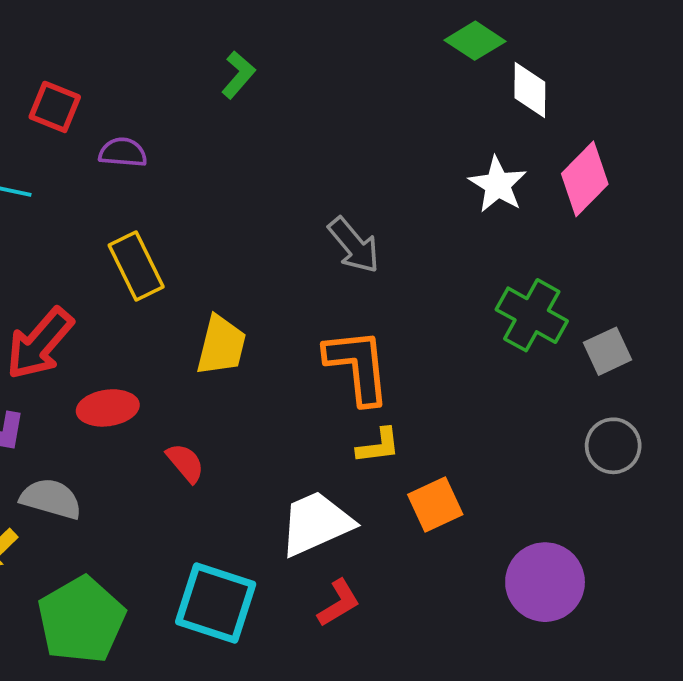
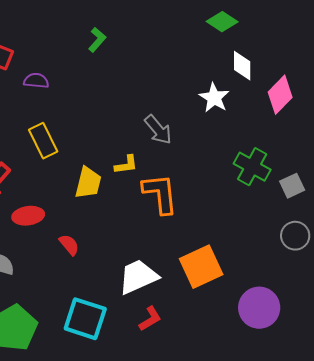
white diamond: (530, 90) -> (242, 66), moved
white star: (498, 185) -> (214, 98), moved
yellow L-shape: (378, 446) -> (126, 165), moved
orange square: (435, 504) -> (201, 267), size x1.5

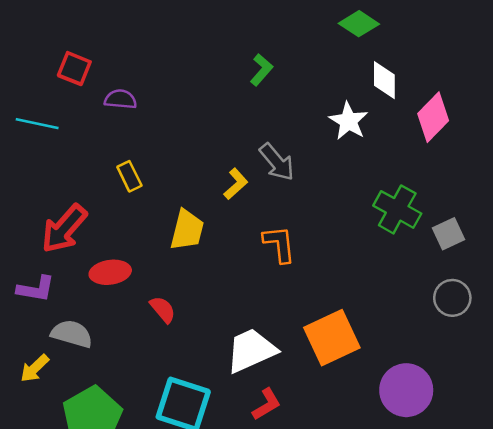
green L-shape: (97, 40) -> (261, 70), moved
yellow rectangle: (43, 141) -> (129, 176), size x0.7
yellow L-shape: (126, 165) -> (236, 184), moved, turned -35
orange L-shape: (160, 194) -> (279, 244), size x0.7

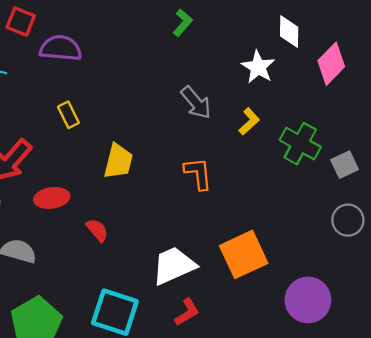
purple semicircle: (120, 99) -> (61, 48), size x1.5
yellow L-shape: (236, 184) -> (249, 121), moved

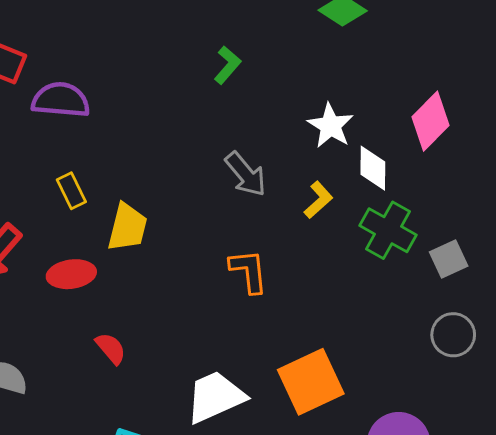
white diamond: (289, 32) -> (373, 168), moved
yellow trapezoid: (118, 161) -> (127, 227), moved
red ellipse: (52, 198) -> (71, 274), moved

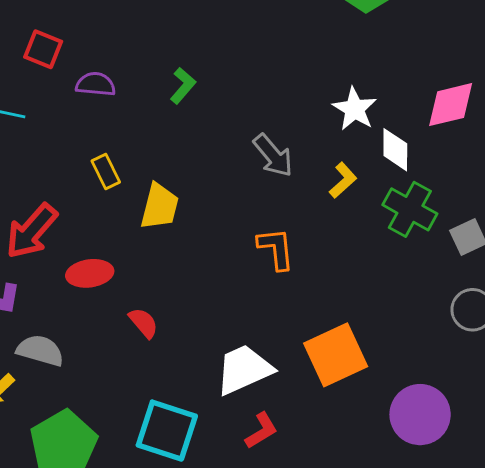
green L-shape: (227, 65) -> (183, 86), moved
purple semicircle: (61, 100) -> (96, 84), size x0.7
pink diamond: (430, 121) -> (451, 105), turned 32
red ellipse: (71, 274) -> (90, 273), moved

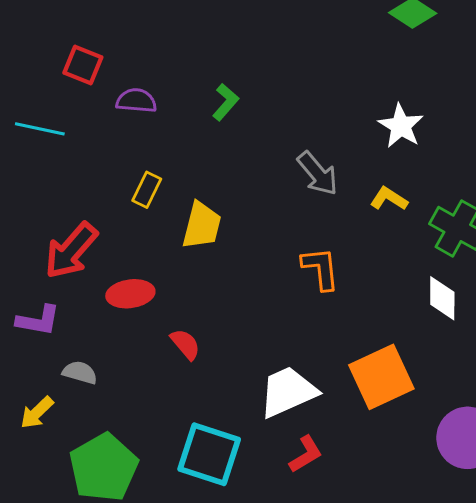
white diamond: (395, 150) -> (442, 298), moved
yellow rectangle: (106, 172) -> (147, 190), turned 52
yellow L-shape: (343, 180) -> (389, 199), turned -105
gray semicircle: (40, 351) -> (80, 372), size x0.7

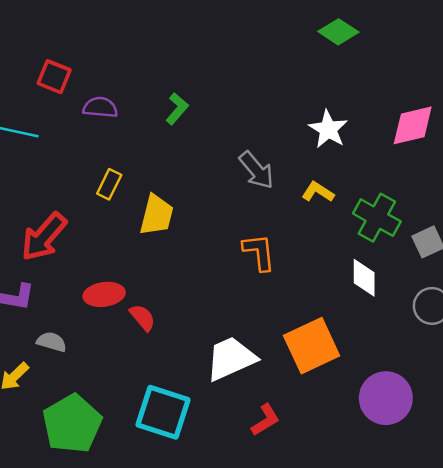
red ellipse: (130, 294) -> (104, 294), moved
red L-shape: (306, 454) -> (265, 420), moved

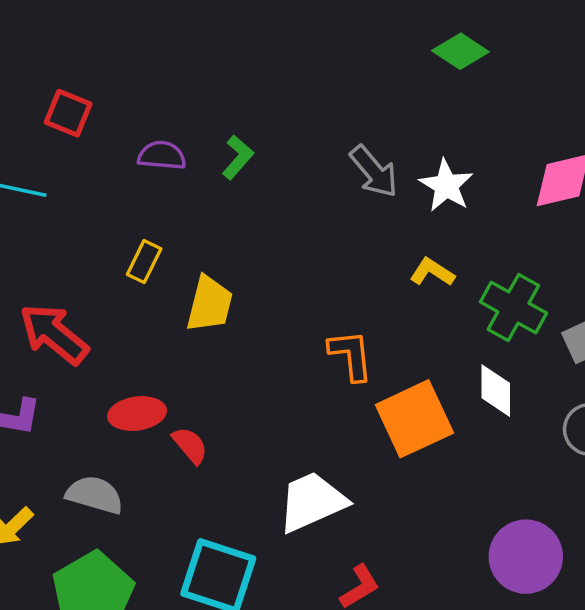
purple semicircle: (100, 107) -> (162, 156), moved
gray arrow: (256, 170) -> (374, 171), moved
red arrow: (44, 237) -> (54, 334), turned 88
gray semicircle: (52, 342) -> (95, 495), moved, size x1.4
orange square: (312, 346) -> (414, 419), moved

